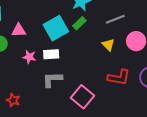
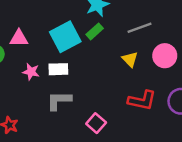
pink square: (83, 97) -> (96, 123), size x0.7

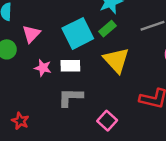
pink triangle: (19, 38) -> (31, 34), turned -48
yellow triangle: (130, 59) -> (116, 60), moved, size x1.6

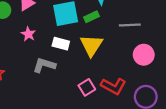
white rectangle: (70, 66) -> (61, 44), moved
pink square: (107, 121) -> (87, 87), moved

